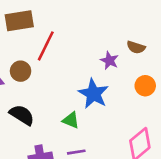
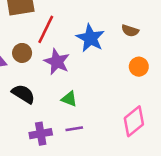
purple star: (109, 61) -> (57, 62), moved, size x1.5
blue star: (93, 94) -> (90, 38), moved

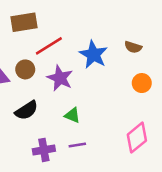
red line: (46, 29) -> (49, 46), turned 32
black semicircle: (23, 94) -> (26, 110), turned 115

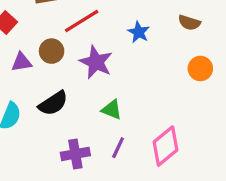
blue star: (93, 55) -> (139, 32), size x0.6
pink diamond: (137, 138) -> (166, 146), moved
purple line: (77, 145) -> (118, 148), turned -56

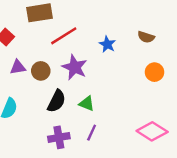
brown circle: (52, 51) -> (41, 71), moved
black semicircle: (53, 103) -> (56, 101), moved, turned -30
pink diamond: (166, 146) -> (152, 131), moved, turned 72

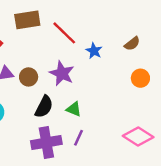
red line: (64, 36) -> (64, 33), moved, turned 76
brown semicircle: (146, 37) -> (132, 44), turned -56
purple cross: (59, 137) -> (46, 142), size x1.4

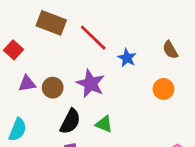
brown rectangle: (27, 20) -> (51, 23), turned 30
brown semicircle: (132, 44) -> (170, 50), turned 98
orange circle: (140, 78) -> (163, 89), moved

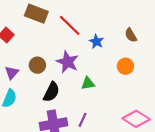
purple triangle: (27, 84) -> (12, 73), moved, turned -40
green triangle: (104, 124) -> (88, 83), moved, turned -32

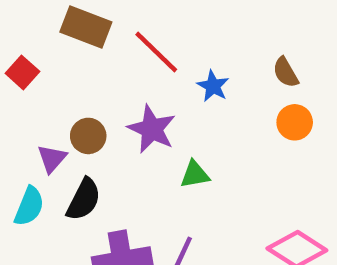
orange circle: (125, 66) -> (295, 122), moved
purple triangle: (12, 73) -> (52, 159), moved
black semicircle: (51, 92) -> (84, 199), moved

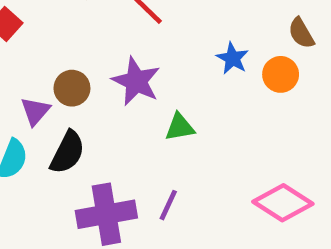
brown semicircle: (286, 72) -> (301, 33), moved
blue star: (213, 86) -> (232, 58), moved

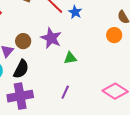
blue star: (232, 58) -> (75, 12), moved
purple cross: (106, 214) -> (20, 96), moved

